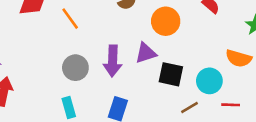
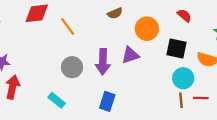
black square: (171, 74) -> (177, 49), moved
cyan rectangle: (69, 107) -> (57, 100), moved, turned -35
brown line: (190, 107) -> (181, 100), moved, turned -64

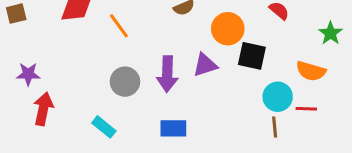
black square: (177, 49) -> (252, 56), moved
red line: (201, 98) -> (306, 109), moved
blue rectangle: (107, 101) -> (173, 128), turned 72

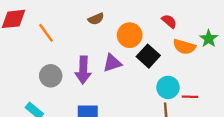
black square: (252, 56) -> (148, 56), turned 30
orange semicircle: (311, 71) -> (184, 47), moved

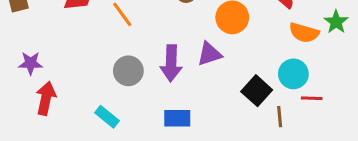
black square: (148, 56) -> (257, 91), moved
cyan circle: (168, 87) -> (293, 74), moved

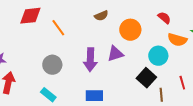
gray circle: (128, 71) -> (52, 65), moved
cyan circle: (293, 74) -> (158, 56), moved
red line: (312, 98) -> (182, 83), turned 72

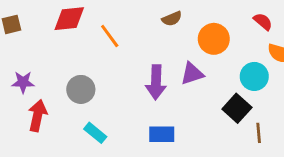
gray circle: (52, 65) -> (81, 89), moved

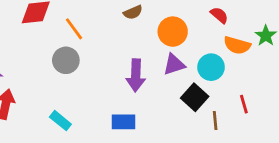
purple triangle: (192, 74) -> (174, 64), moved
purple arrow: (156, 82) -> (136, 75), moved
gray circle: (81, 89) -> (66, 60), moved

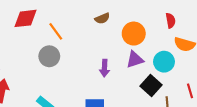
red semicircle: (219, 15) -> (170, 21), turned 40
purple arrow: (136, 75) -> (104, 68), size x0.7

